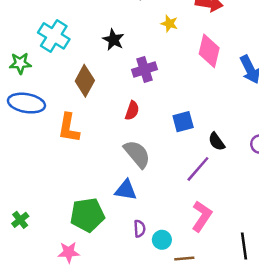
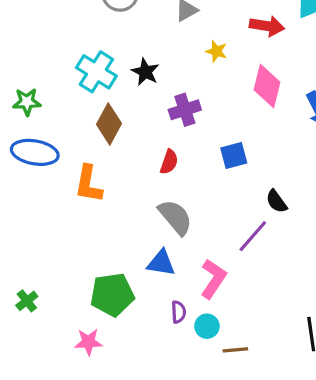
cyan cross: (54, 36) -> (96, 72), moved
blue square: (183, 122) -> (234, 156), moved
pink L-shape: (202, 216) -> (213, 279), moved

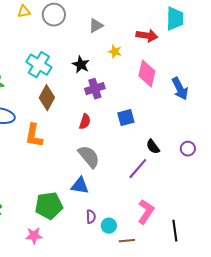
black star: (145, 72) -> (81, 65), moved
pink L-shape: (213, 279) -> (146, 212), moved

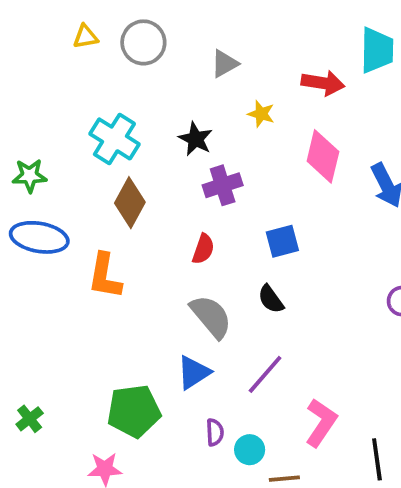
black semicircle: (153, 147) -> (271, 299), moved
purple line: (138, 169) -> (265, 374), moved
blue triangle: (80, 186) -> (194, 372), turned -42

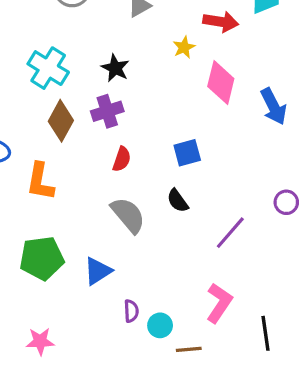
yellow star: (261, 114) -> (184, 47), moved, turned 30
purple cross: (223, 185) -> (107, 111), moved
blue triangle: (194, 372) -> (98, 271), moved
purple line: (265, 374) -> (230, 233), moved
green pentagon: (134, 411) -> (42, 258), moved

